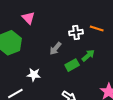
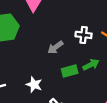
white star: (34, 75) -> (34, 85), moved

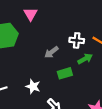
green arrow: (91, 65) -> (85, 59), moved

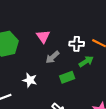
pink triangle: (31, 14) -> (43, 36), moved
white star: (33, 86) -> (30, 80), moved

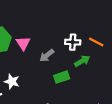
pink triangle: (43, 36) -> (23, 43), moved
white star: (30, 80) -> (12, 82), moved

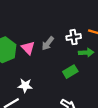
gray arrow: (47, 55) -> (48, 43), moved
green arrow: (82, 61) -> (86, 53), turned 40

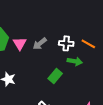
green rectangle: (70, 72) -> (55, 76), turned -32

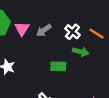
white cross: (66, 43) -> (72, 32), turned 32
green rectangle: (55, 76) -> (58, 66), turned 48

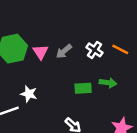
green arrow: (81, 52) -> (108, 83), moved

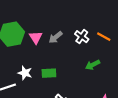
green arrow: (108, 83) -> (93, 65), turned 144
green rectangle: (83, 88) -> (49, 73), moved

